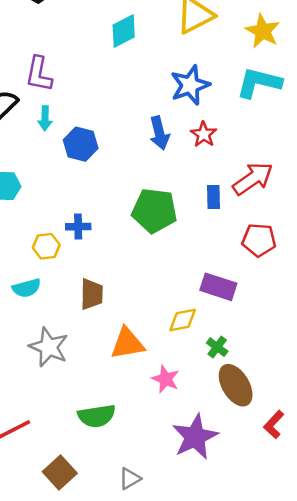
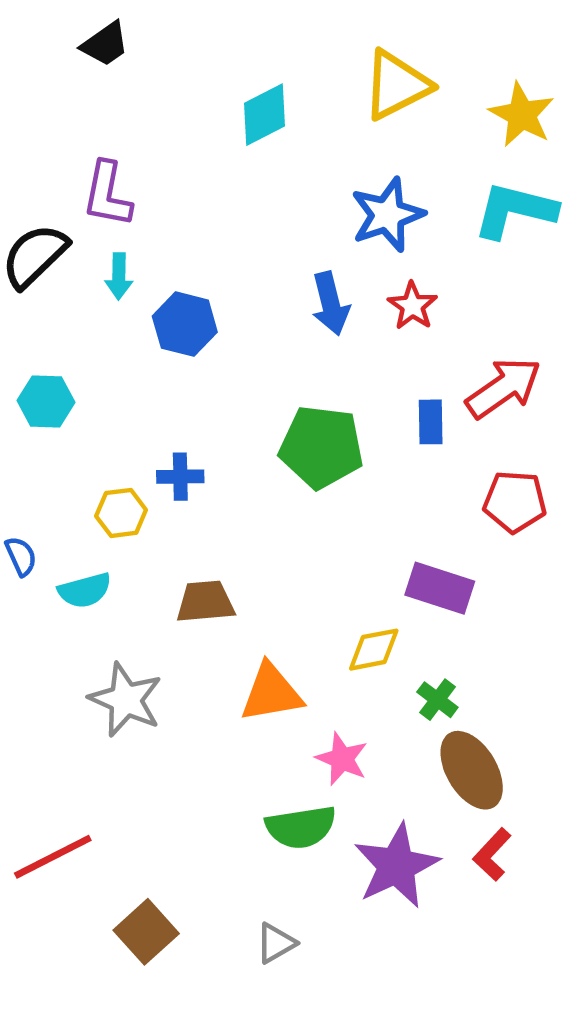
brown trapezoid: (92, 294) -> (205, 602), turned -96
green semicircle: (97, 416) -> (301, 827), moved
red L-shape: (274, 425) -> (492, 854), moved

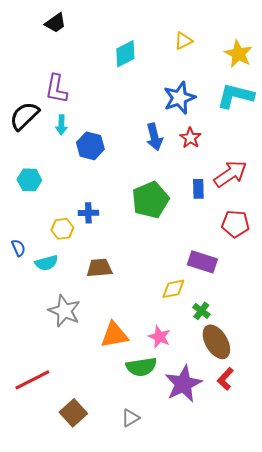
yellow triangle: (397, 85) -> (183, 41), size x0.6
green pentagon: (321, 447) -> (150, 200), turned -30
orange triangle: (271, 693) -> (114, 335), moved

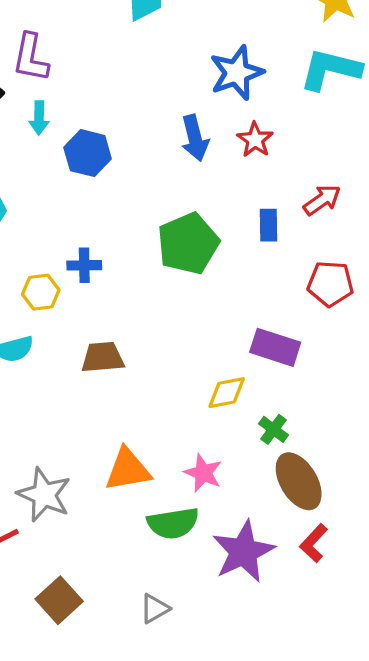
red arrow: (230, 174) -> (322, 200), size x0.7
gray star: (64, 311) -> (44, 495), moved

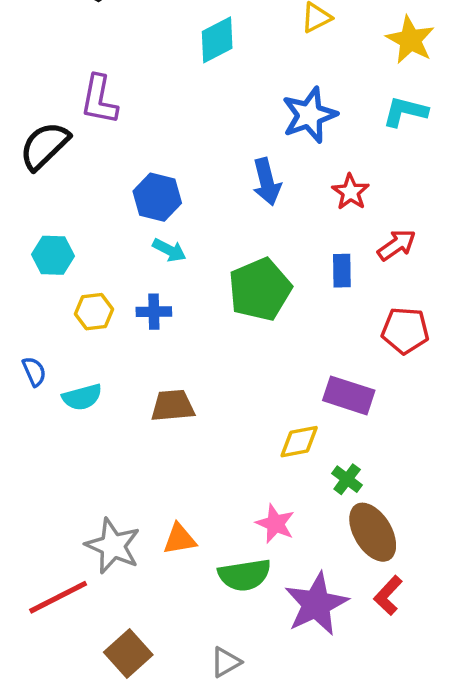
cyan L-shape: (330, 69) -> (405, 112), size x0.7
cyan arrow: (39, 118) -> (169, 250), moved, turned -64
red star: (255, 140) -> (350, 192), moved
yellow hexagon: (41, 292) -> (94, 312), moved
orange triangle: (128, 470) -> (180, 539), moved, size x0.7

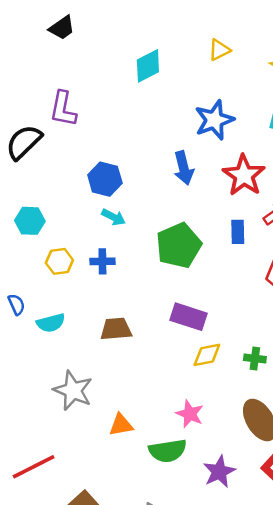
red star: (350, 192) -> (244, 175), size x1.6
purple rectangle: (349, 395) -> (189, 317), moved
green cross: (347, 479) -> (255, 359), moved, turned -30
gray star: (113, 546) -> (73, 390), moved
purple star: (316, 604) -> (219, 472), size x0.7

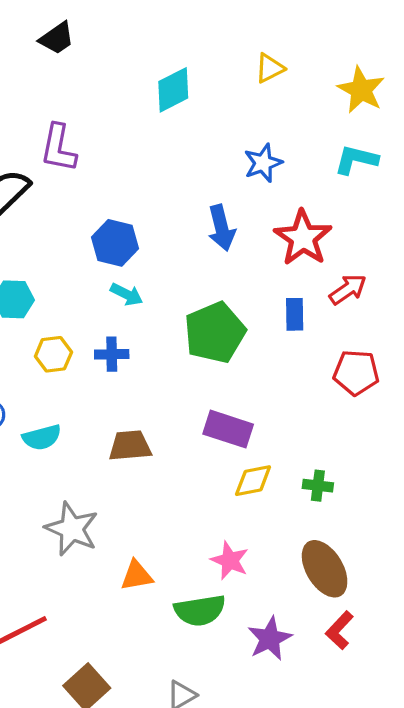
blue star: (214, 120) -> (263, 163), size x0.7

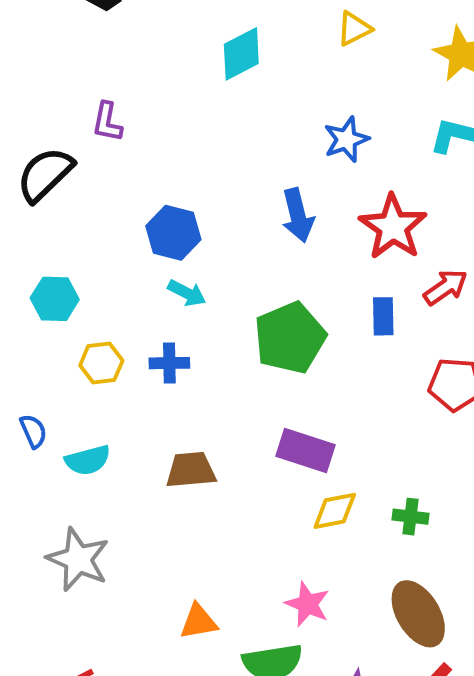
purple L-shape: (58, 148) -> (107, 122), size x0.7
gray star: (72, 529) -> (78, 559), moved

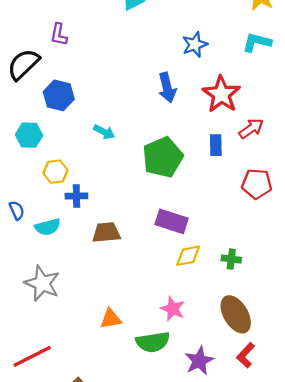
blue hexagon: (173, 233) -> (59, 95), moved
blue cross: (169, 363) -> (76, 196), moved

